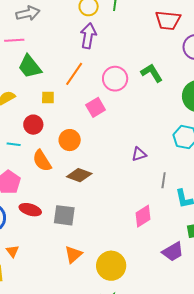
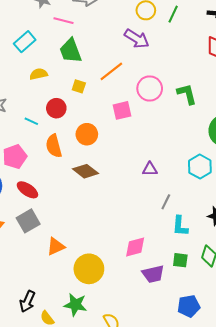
purple arrow: (88, 36) -> (137, 39), turned 95
gray square: (64, 215) -> (28, 221), moved, turned 35
pink diamond: (143, 216) -> (135, 247), moved

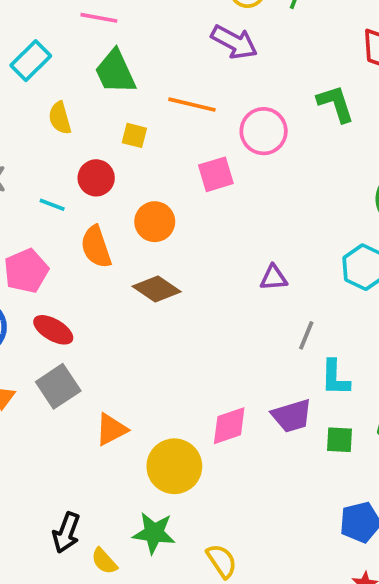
orange line: (111, 71) -> (192, 105), turned 55
yellow semicircle: (39, 74) -> (60, 118), turned -90
green L-shape: (187, 94) -> (336, 104), moved
pink diamond: (135, 247) -> (229, 426), moved
purple trapezoid: (153, 274) -> (292, 416), moved

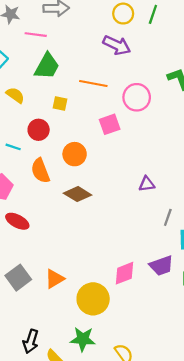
green trapezoid: (115, 72) -> (47, 66), turned -124
yellow semicircle: (60, 118) -> (15, 95), turned 144
gray square: (58, 386) -> (18, 278), moved

